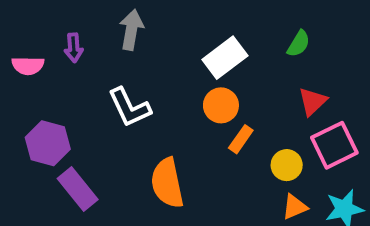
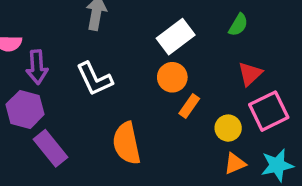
purple arrow: (74, 48) -> (37, 67), moved, size x1.4

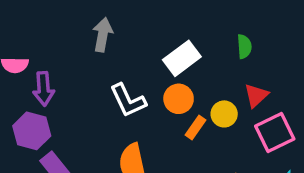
green semicircle: (238, 25) -> (244, 46), turned -35
white L-shape: (94, 79) -> (128, 100), moved
yellow circle: (228, 128) -> (224, 114), moved

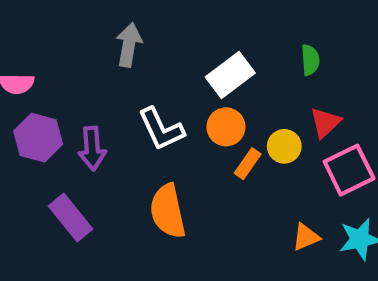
purple arrow: (44, 89) -> (92, 148), moved
purple hexagon: (32, 131) -> (38, 138), moved

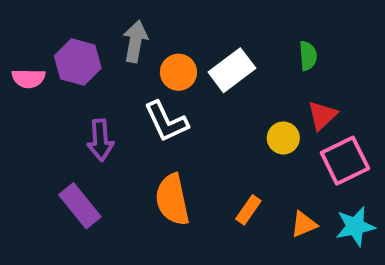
orange circle: (226, 127) -> (178, 72), moved
purple hexagon: (38, 138) -> (78, 62), moved
orange rectangle: (248, 164) -> (248, 210), moved

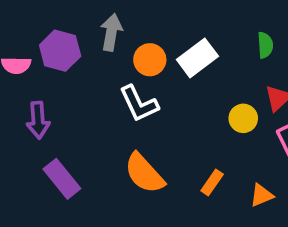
purple arrow: (100, 140) -> (38, 120), moved
orange semicircle: (172, 200) -> (144, 173), turned -30

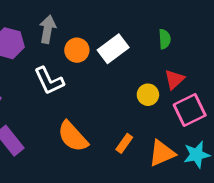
white L-shape: (139, 104) -> (49, 81), moved
orange triangle: (262, 195) -> (162, 153), size x1.5

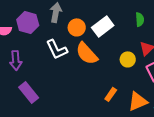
orange semicircle: (73, 136) -> (87, 53), moved

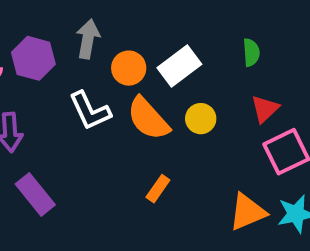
yellow circle: (128, 59) -> (201, 119), moved
orange rectangle: (111, 94) -> (158, 189), moved

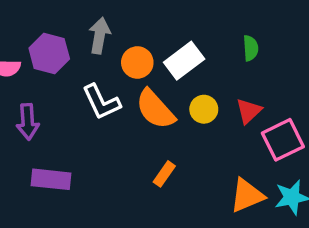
red triangle: (265, 109) -> (249, 111), moved
purple rectangle: (35, 194) -> (51, 179), turned -45

